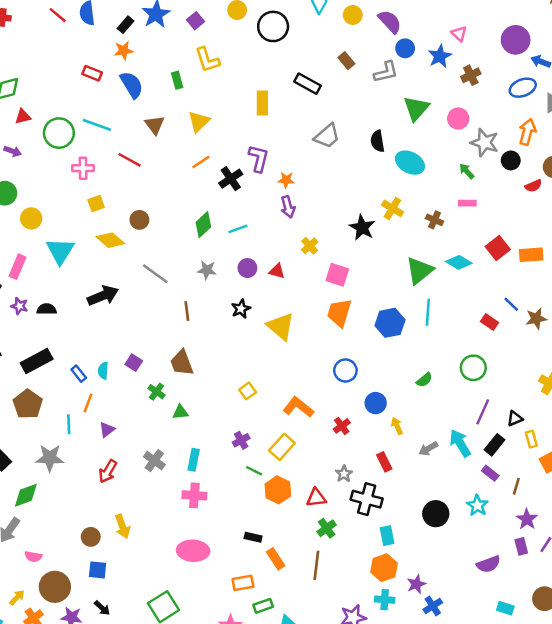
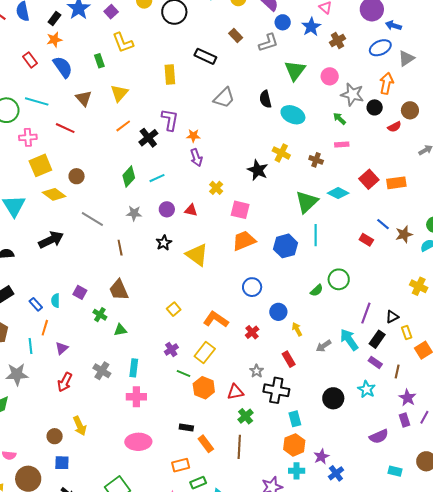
red rectangle: (92, 73) -> (30, 60), turned 35
yellow square: (96, 204) -> (40, 165), size x1.6
orange trapezoid: (339, 313) -> (244, 241), turned 55
green circle: (473, 368) -> (339, 279), moved

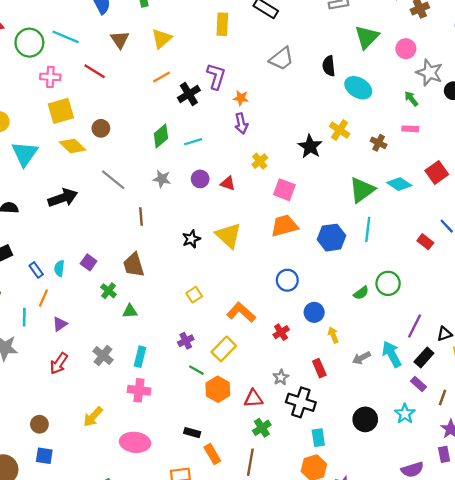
black star: (164, 243) -> (191, 239), moved
yellow arrow: (80, 426) -> (93, 417), moved, turned 60

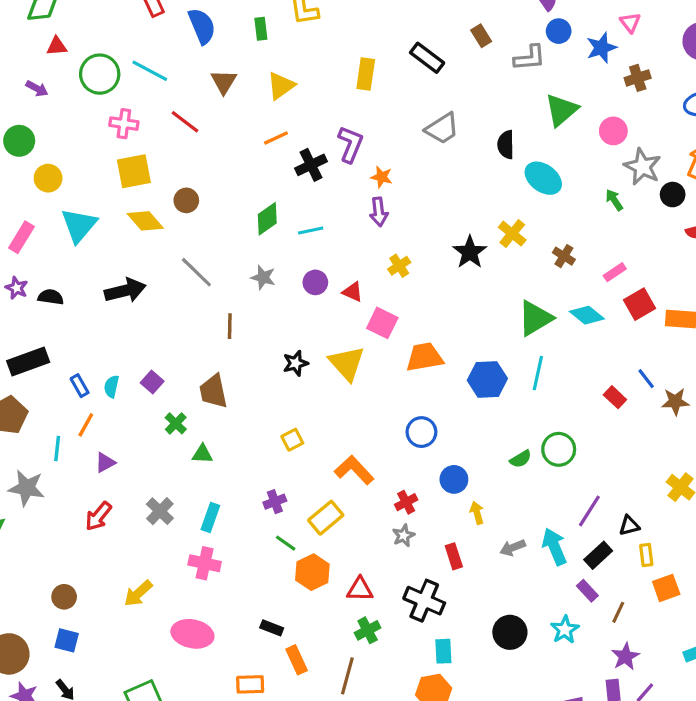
pink rectangle: (410, 129) -> (615, 272), moved, turned -42
pink square: (284, 190) -> (382, 323), moved
gray star: (281, 377) -> (404, 536), moved

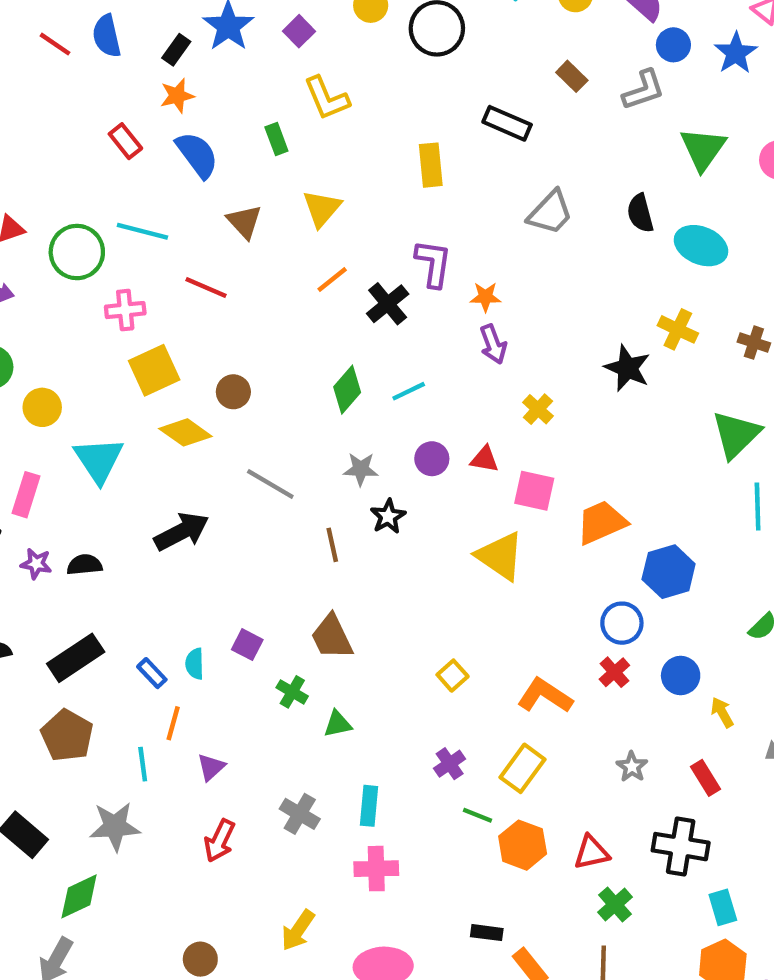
black star: (296, 363) -> (388, 516), moved
blue hexagon: (487, 379) -> (669, 572), moved
red cross: (406, 502) -> (614, 672), moved

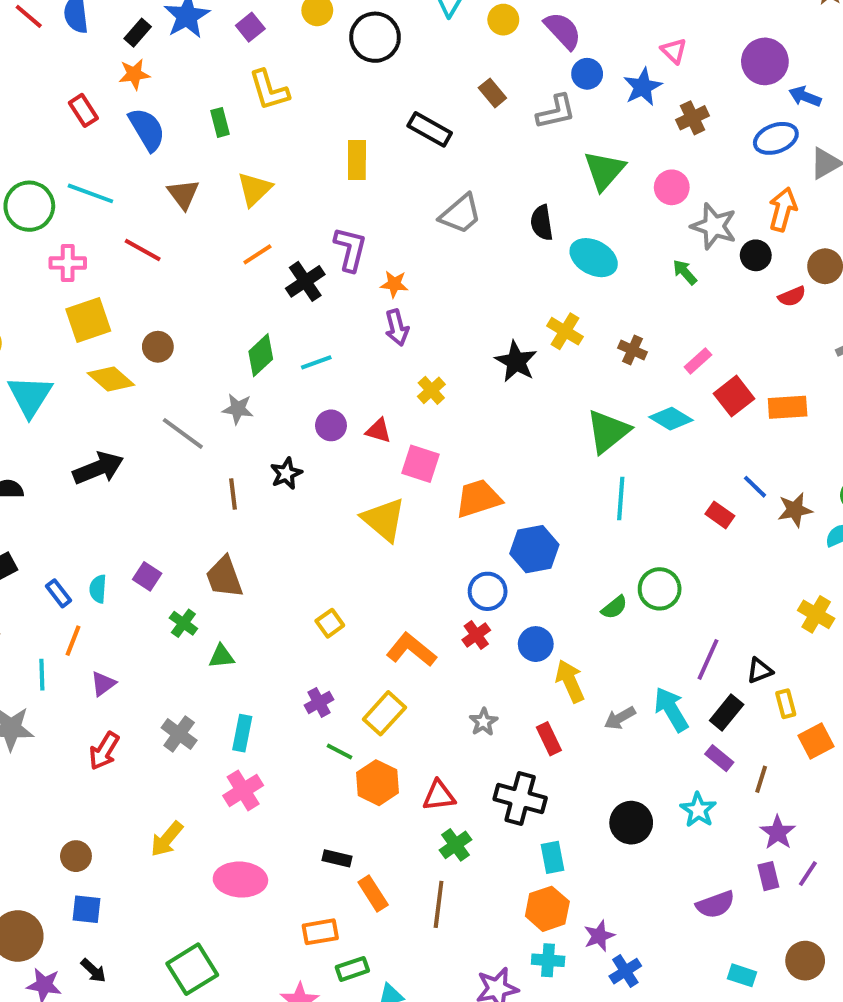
gray star: (361, 469) -> (238, 409), moved
yellow arrow: (722, 712) -> (570, 681), size x1.5
pink cross: (376, 869) -> (243, 790), turned -36

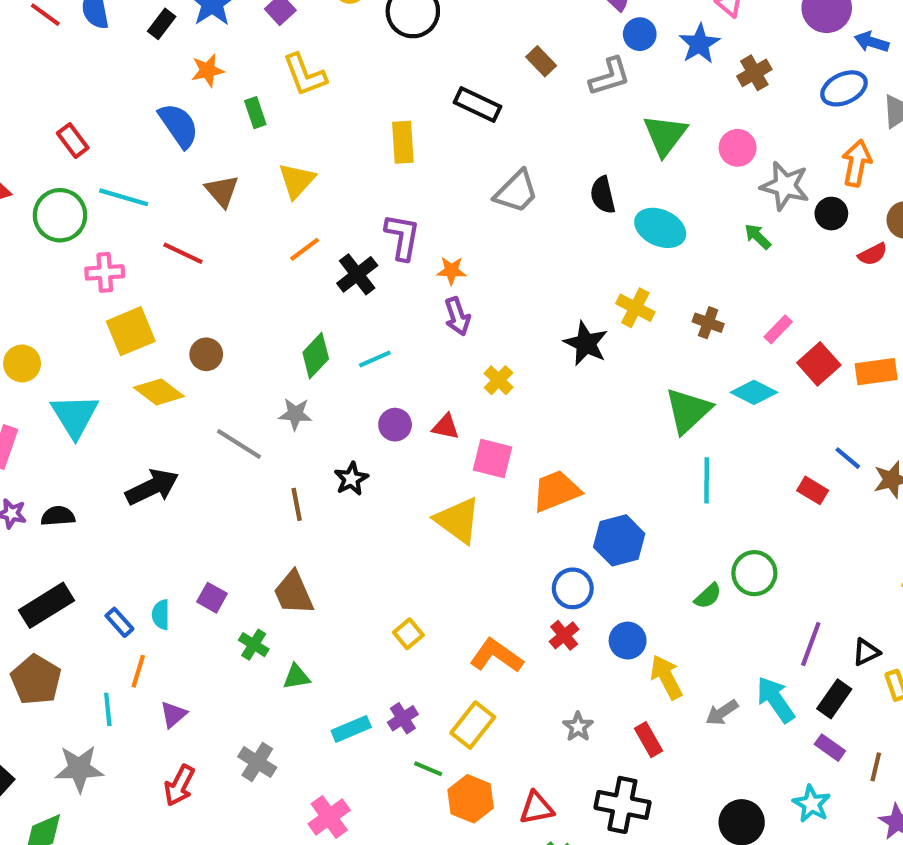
orange star: (134, 74) -> (208, 70), moved
red rectangle: (83, 110) -> (73, 141), moved
cyan rectangle: (242, 733) -> (351, 729), moved, turned 60

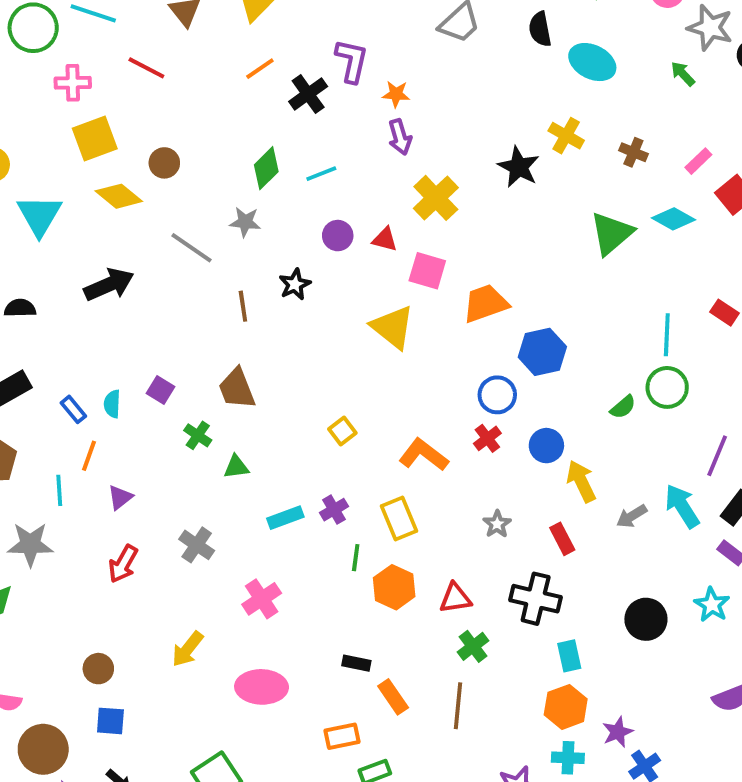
yellow cross: (499, 380) -> (436, 198), size x1.6
cyan line: (707, 480) -> (667, 335), moved
yellow rectangle: (473, 725) -> (399, 519), turned -63
green line: (428, 769) -> (356, 558), turned 72

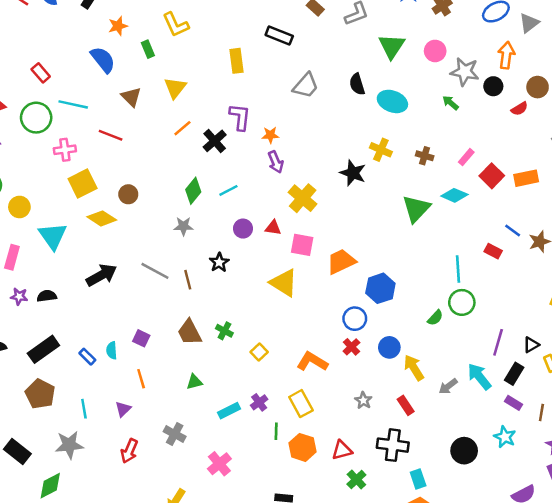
gray line: (191, 248) -> (155, 271), moved
green cross: (198, 435) -> (224, 331), moved
orange line: (89, 456) -> (141, 379), moved, turned -30

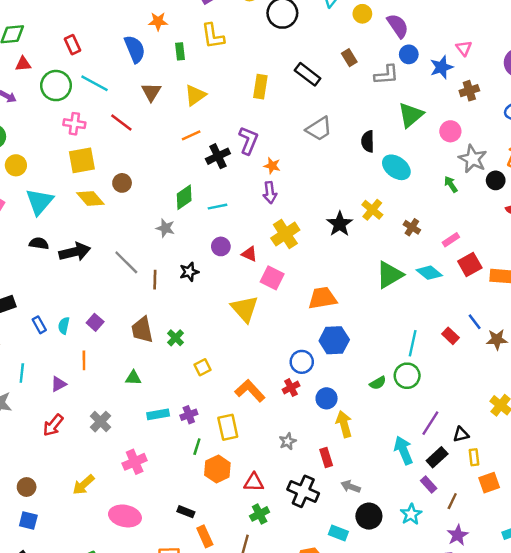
orange trapezoid: (341, 262) -> (322, 298), moved
black semicircle: (47, 296) -> (39, 243), moved
gray arrow: (448, 386) -> (351, 487), moved, turned 42
cyan rectangle: (418, 479) -> (338, 533), moved, turned -66

